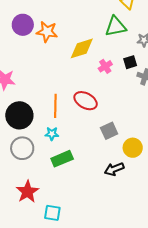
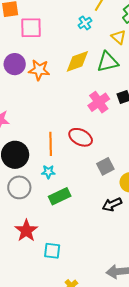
yellow diamond: (82, 48) -> (77, 61), moved
pink cross: (105, 66) -> (99, 102), size x1.5

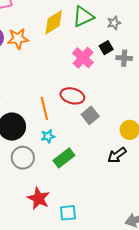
gray square: (105, 166) -> (90, 115), moved

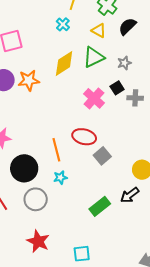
green rectangle: (64, 158) -> (100, 206), moved
red star: (39, 198) -> (38, 241), moved

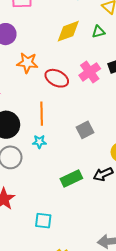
green triangle: (94, 57) -> (98, 32), size x0.6
orange star: (29, 80) -> (27, 63), moved
red ellipse: (84, 137) -> (57, 78), moved

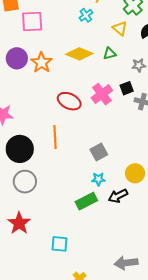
yellow diamond: (68, 31) -> (79, 54), turned 44
orange star: (27, 63) -> (42, 63), moved, turned 30
cyan star: (39, 142) -> (98, 179), moved

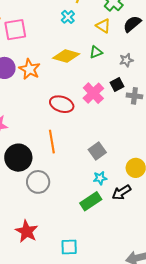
gray circle: (25, 182) -> (38, 182), moved

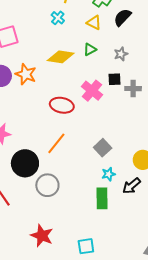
black square: (117, 84) -> (115, 79), turned 32
orange line: (52, 142) -> (56, 143), turned 55
green rectangle: (91, 201) -> (102, 198), turned -50

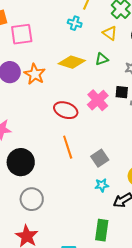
cyan cross: (58, 18) -> (75, 23), turned -32
orange line: (56, 143) -> (68, 147), moved, turned -65
gray circle: (47, 185) -> (32, 199), moved
green rectangle: (102, 198) -> (102, 230), moved

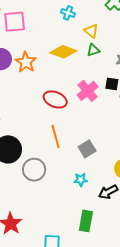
yellow triangle: (110, 33) -> (91, 31), moved
cyan star: (102, 185) -> (81, 180), moved
gray circle: (32, 199) -> (34, 170), moved

